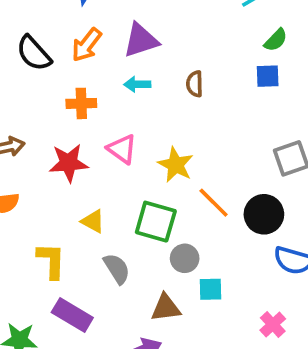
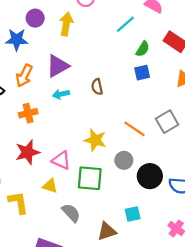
pink triangle: (122, 149) -> (61, 160), moved
orange line: (214, 203) -> (134, 129), moved
black circle: (264, 214) -> (150, 176), moved
gray circle: (185, 258) -> (124, 160), moved
yellow L-shape: (51, 261) -> (18, 203), moved

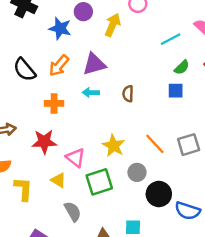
green square: (90, 178) -> (99, 182), turned -36

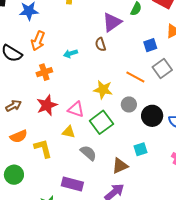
purple triangle: (94, 64) -> (112, 22), moved
blue square: (176, 91) -> (150, 45), moved

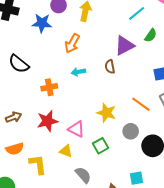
orange arrow: (38, 41) -> (72, 43), moved
green square: (101, 122) -> (101, 146), size x0.7

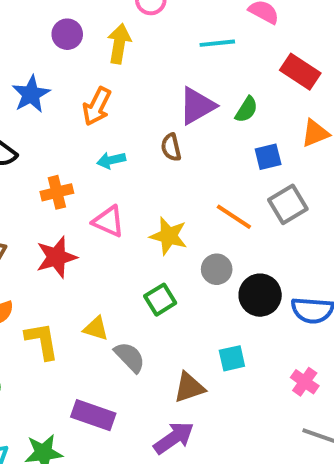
cyan line: (137, 13) -> (217, 43), turned 36
blue star: (42, 23) -> (31, 94), moved, turned -30
green semicircle: (151, 35) -> (246, 110), moved
pink triangle: (76, 129) -> (108, 221), moved
yellow triangle: (66, 151) -> (96, 328), moved

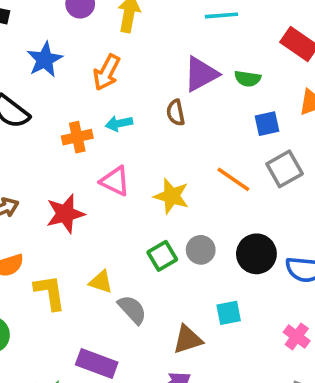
green semicircle: (246, 110) -> (248, 79), turned 65
orange cross: (57, 192) -> (77, 137), moved
gray circle: (217, 269) -> (201, 250), moved

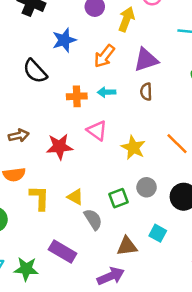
purple triangle: (201, 74) -> (146, 60), moved
green square: (162, 256) -> (119, 198), moved
cyan square: (229, 313) -> (158, 233), turned 30

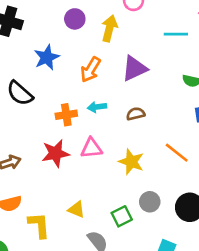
brown semicircle: (146, 92) -> (136, 114), moved, turned 84
pink triangle: (97, 131) -> (91, 148), turned -35
red star: (59, 147) -> (55, 153), moved
yellow triangle: (75, 197) -> (76, 209), moved

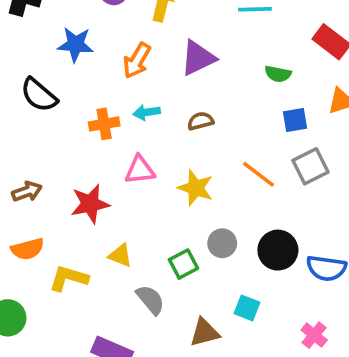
blue star: (47, 57) -> (75, 44), turned 30
red star: (55, 153) -> (90, 204), moved
yellow L-shape: (39, 225) -> (69, 278), turned -68

